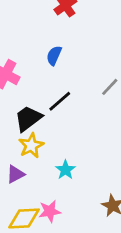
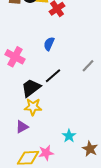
yellow star: (31, 146) -> (33, 107), turned 30
cyan star: (65, 170) -> (69, 136), moved

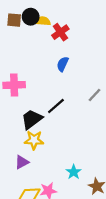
blue semicircle: (49, 44) -> (63, 64), moved
pink cross: (15, 57) -> (14, 85), turned -30

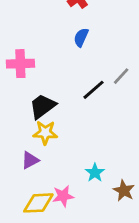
black line: (56, 106) -> (94, 90), moved

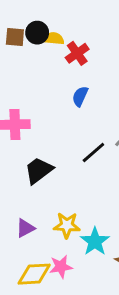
yellow star: (45, 133) -> (67, 225), moved
cyan star: (95, 173) -> (95, 242), size x1.4

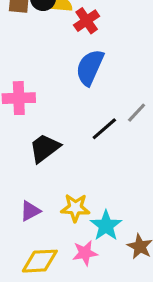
blue semicircle: (80, 96) -> (90, 67), size x1.6
pink star: (61, 267) -> (85, 253), moved

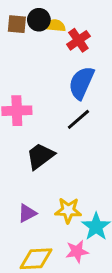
black line: (104, 129) -> (78, 119), moved

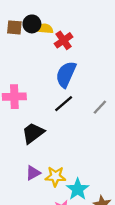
purple triangle: (27, 213) -> (33, 173), moved

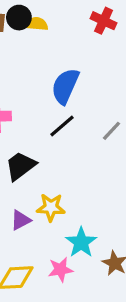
red cross: (64, 40) -> (104, 21), moved, turned -30
yellow star: (55, 176) -> (51, 207), moved

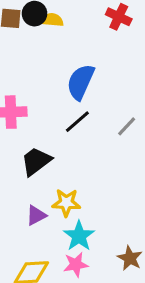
cyan star: (81, 242) -> (79, 236), moved

